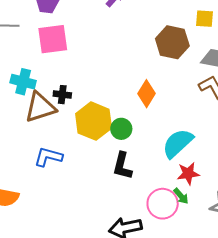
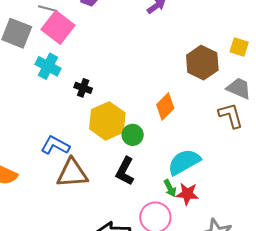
pink square: (53, 39) -> (58, 27), moved, turned 32
brown triangle: (40, 107) -> (72, 173), moved
green arrow: (181, 196) -> (170, 188), moved

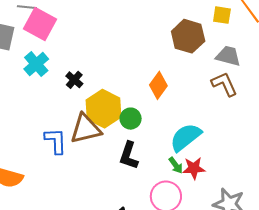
cyan cross: (48, 66) -> (36, 64), turned 30
black cross: (83, 88) -> (74, 80), turned 30
blue L-shape: (55, 145) -> (56, 141), turned 68
brown triangle: (72, 173) -> (86, 129), moved

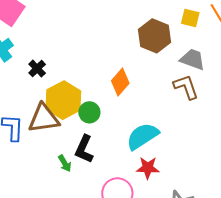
green arrow: (176, 165) -> (65, 163), moved

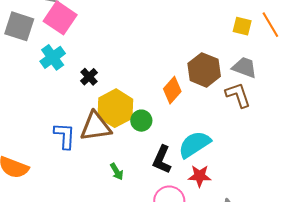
brown hexagon: (154, 36) -> (204, 70), moved
black L-shape: (84, 149) -> (162, 160), moved

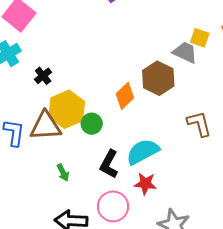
gray trapezoid: (244, 68) -> (185, 52), moved
brown L-shape: (238, 95) -> (199, 124), moved

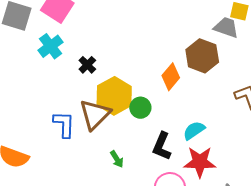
brown triangle: (46, 126) -> (95, 114), turned -36
cyan semicircle: (143, 152) -> (194, 130), size x0.7
red star: (145, 184) -> (200, 162), size x1.4

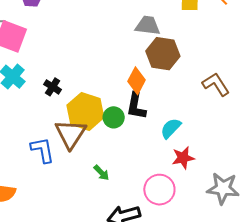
gray trapezoid: (226, 27) -> (148, 26), moved
black L-shape: (162, 146) -> (136, 106), moved
red star: (200, 162) -> (183, 158), size x0.7

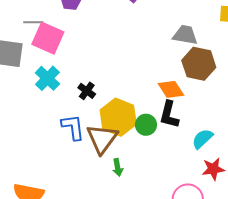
orange diamond: (137, 81) -> (171, 89), turned -64
blue L-shape: (43, 150) -> (73, 127), moved
green arrow: (101, 173) -> (118, 167), moved, turned 30

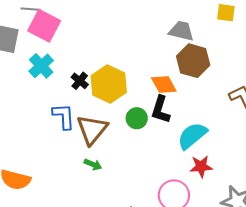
yellow hexagon: (118, 117) -> (109, 84), moved
cyan semicircle: (202, 139) -> (192, 136), size x1.4
green arrow: (118, 167) -> (93, 164), moved, turned -60

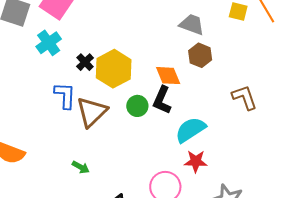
brown hexagon: (193, 61) -> (200, 55), size x0.7
green arrow: (93, 164) -> (81, 167), moved

